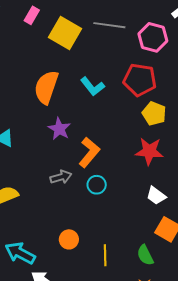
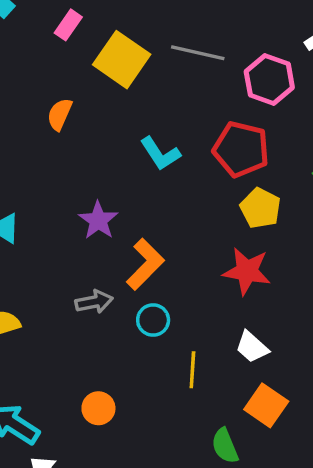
orange semicircle: (46, 87) -> (60, 114), moved, size x0.6
yellow line: (105, 255) -> (192, 370), moved

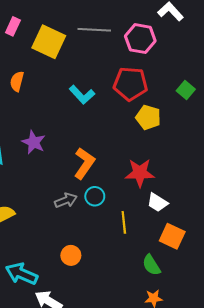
purple star: (98, 220) -> (34, 142), moved
red star: (247, 271) -> (140, 173), moved
gray arrow: (94, 302) -> (66, 200), moved

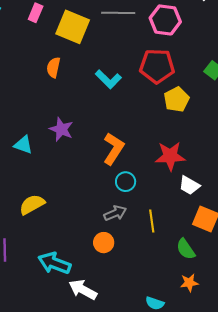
orange semicircle: (17, 81) -> (53, 67), moved
yellow pentagon: (148, 117) -> (177, 99), turned 30
gray arrow: (66, 200) -> (115, 213), moved
yellow line: (124, 222) -> (152, 221), moved

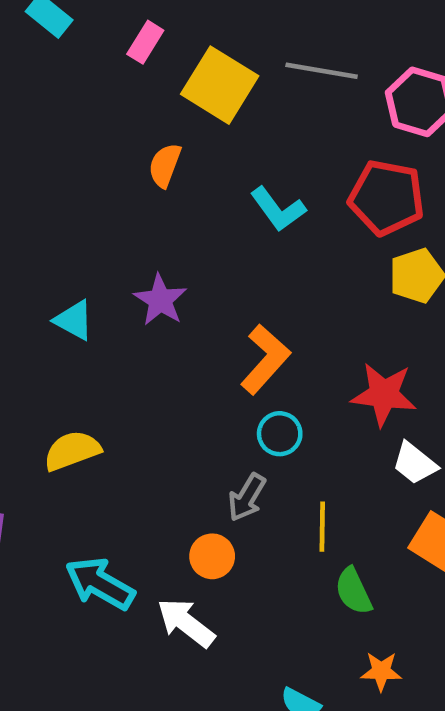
gray arrow: (115, 213) -> (247, 497), turned 135
green semicircle: (186, 249) -> (354, 591), moved
white arrow: (83, 290) -> (186, 623), moved

